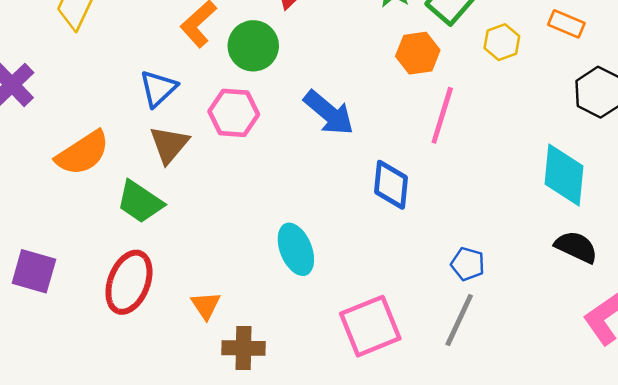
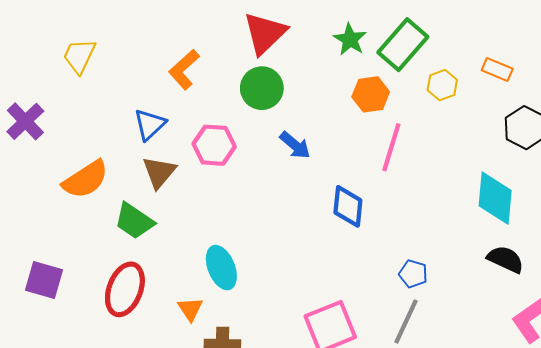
green circle: (253, 46) -> (262, 88), moved
blue arrow: (329, 113) -> (295, 145), size x0.7
cyan ellipse: (296, 249) -> (221, 268), moved

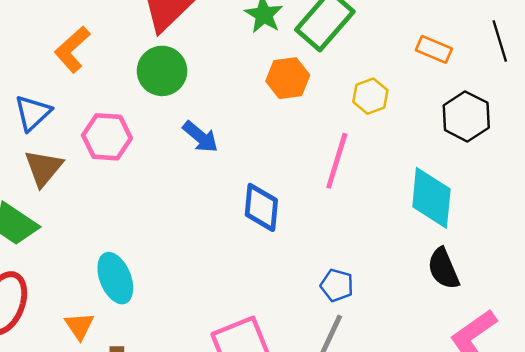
yellow hexagon: (442, 85) -> (370, 96), moved
pink line: (391, 147) -> (337, 161), moved
black semicircle: (506, 259) -> (443, 269), turned -138

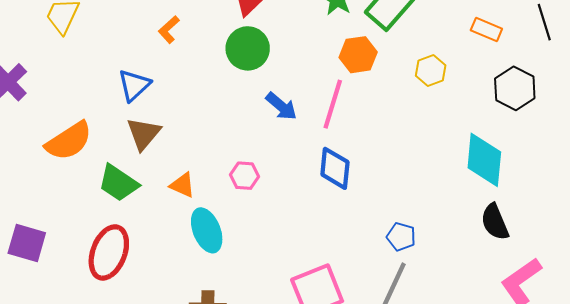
orange L-shape: (72, 49) -> (169, 29), size x0.7
pink hexagon: (107, 137) -> (245, 176), moved, size x0.7
pink line: (337, 161) -> (333, 104), moved
orange triangle: (79, 326) -> (182, 185), moved, turned -32

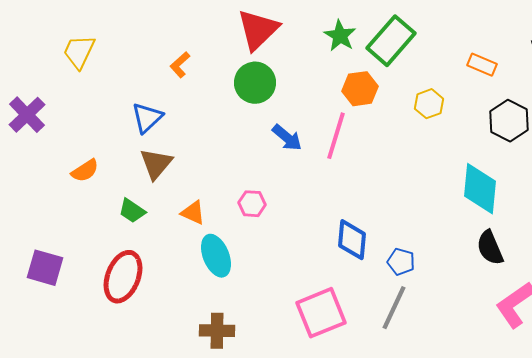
orange semicircle: (69, 141) -> (85, 171), size x0.6
blue diamond: (335, 168) -> (352, 240), moved
green trapezoid: (118, 183) -> (132, 211), size x0.7

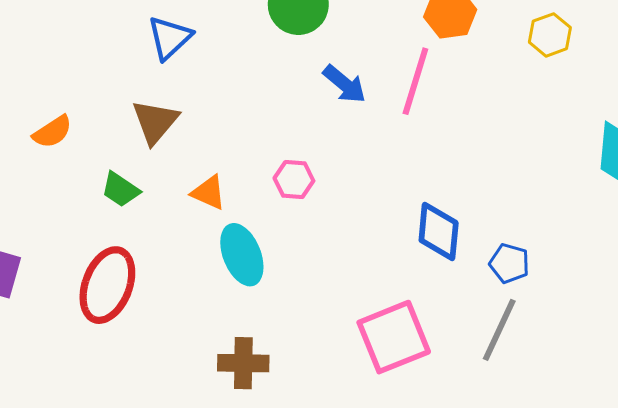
blue triangle: (147, 118) -> (170, 38), moved

